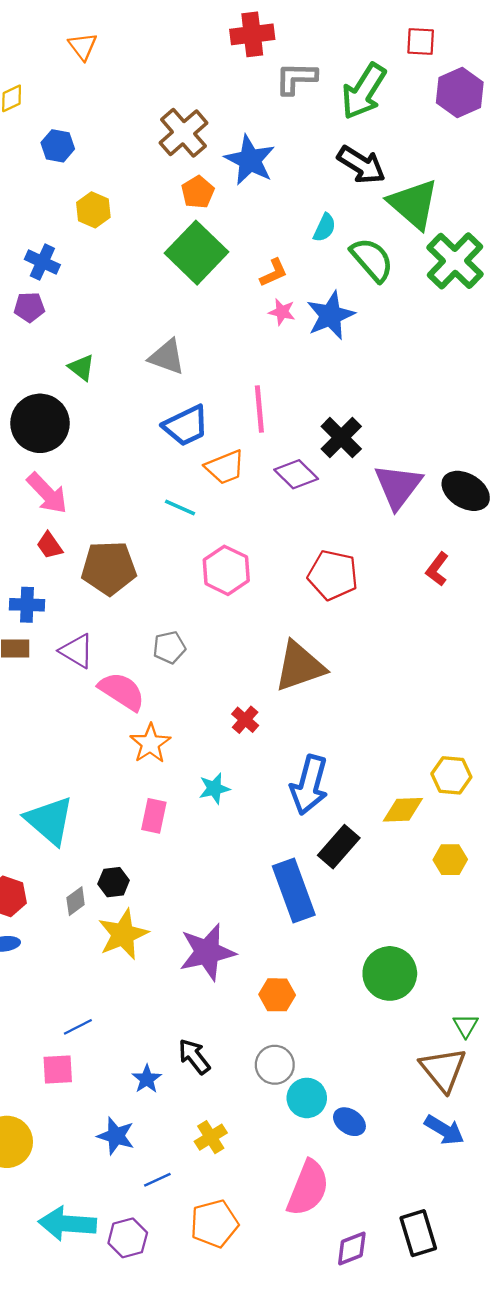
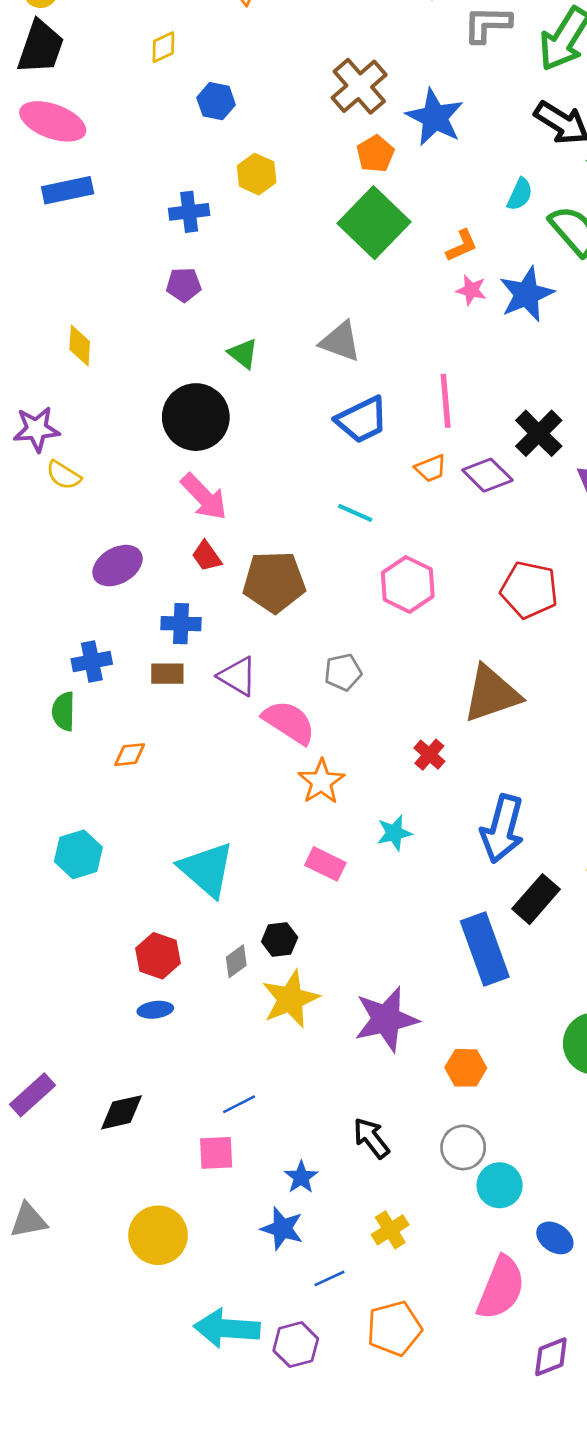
blue cross: (42, 262) -> (189, 212), moved, turned -32
orange trapezoid: (225, 467) -> (431, 468), moved, size x0.7
pink rectangle: (154, 816) -> (325, 864), turned -76
blue star: (147, 1079) -> (301, 1177), moved
blue ellipse: (349, 1122) -> (555, 1238), moved

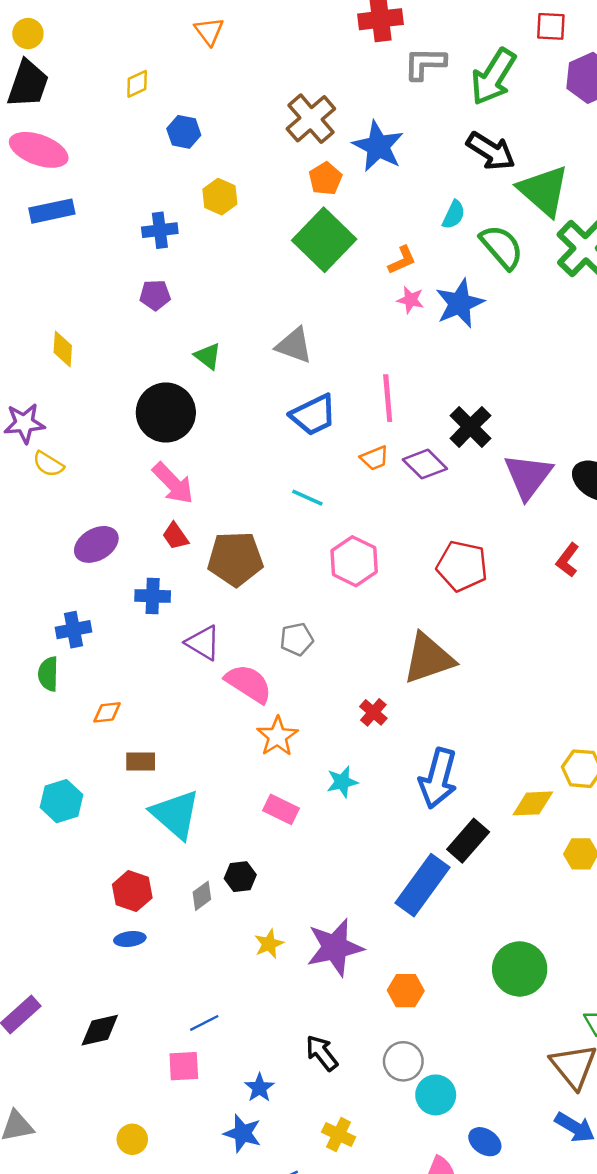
brown rectangle: (167, 674) -> (141, 762), moved
blue rectangle: (485, 949) -> (422, 885), turned 56
yellow star: (290, 999) -> (269, 944), moved, size x0.6
yellow cross: (390, 1230) -> (339, 1134), turned -32
yellow circle: (158, 1235) -> (132, 1139), size x0.6

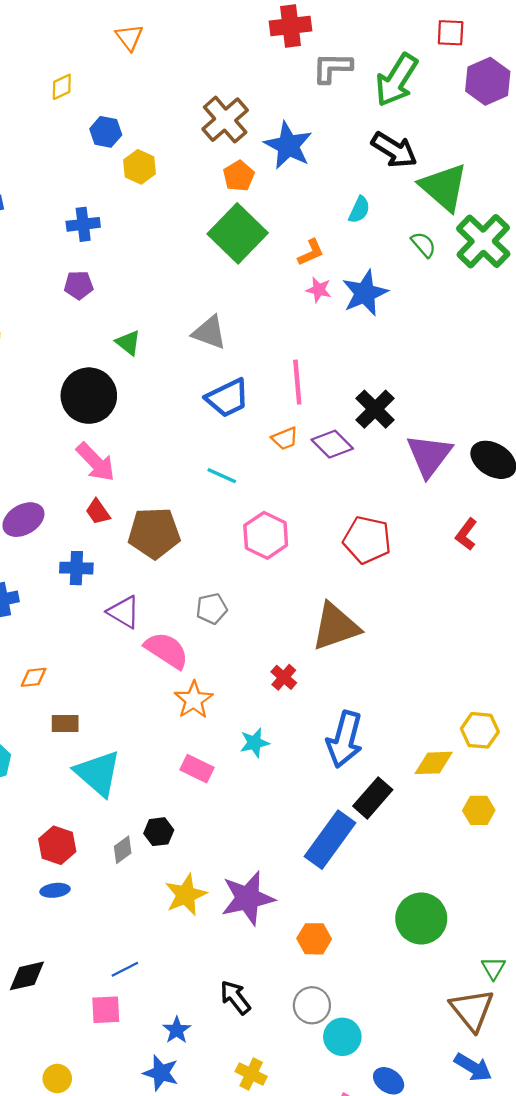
yellow hexagon: (220, 197) -> (140, 167), moved
green semicircle: (502, 247) -> (423, 245), moved, size x0.6
yellow star: (269, 944) -> (186, 895), size x1.5

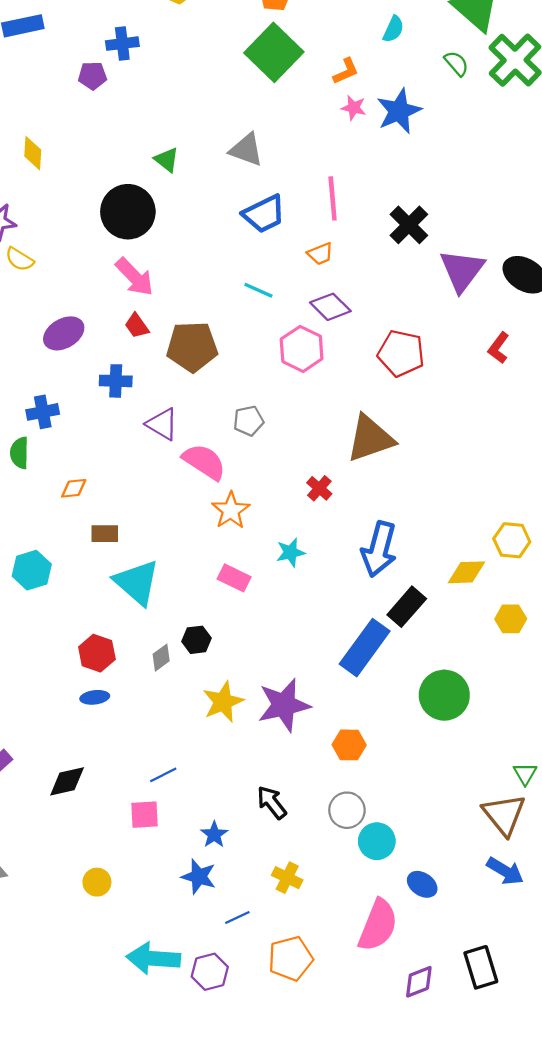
purple pentagon: (79, 285) -> (92, 76), moved
purple diamond: (332, 444) -> (330, 307), moved
green circle: (421, 918) -> (444, 695), moved

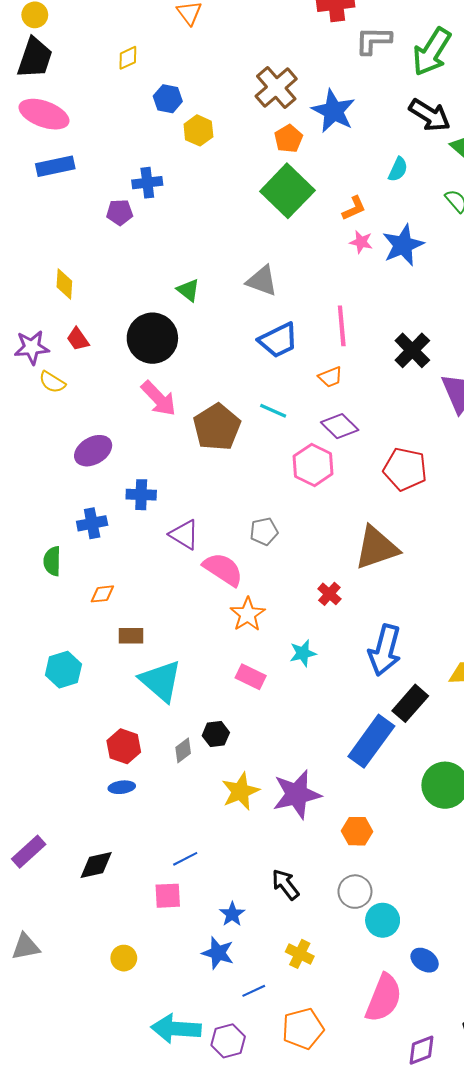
red trapezoid: (137, 326) -> (78, 339), moved
brown pentagon: (192, 347) -> (217, 427), moved, turned -30
blue cross: (43, 412) -> (92, 523), moved

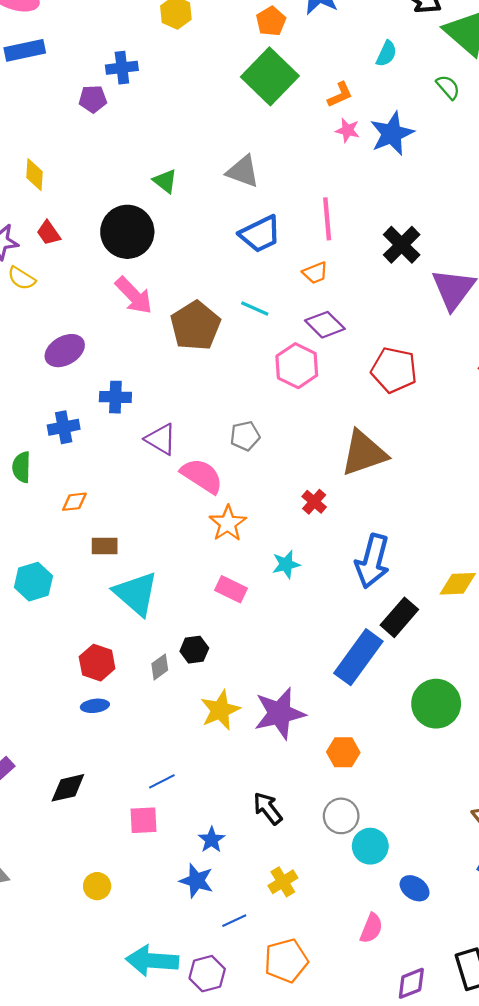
yellow cross: (300, 954) -> (283, 882), turned 32
pink semicircle: (384, 998) -> (371, 928), size x0.6

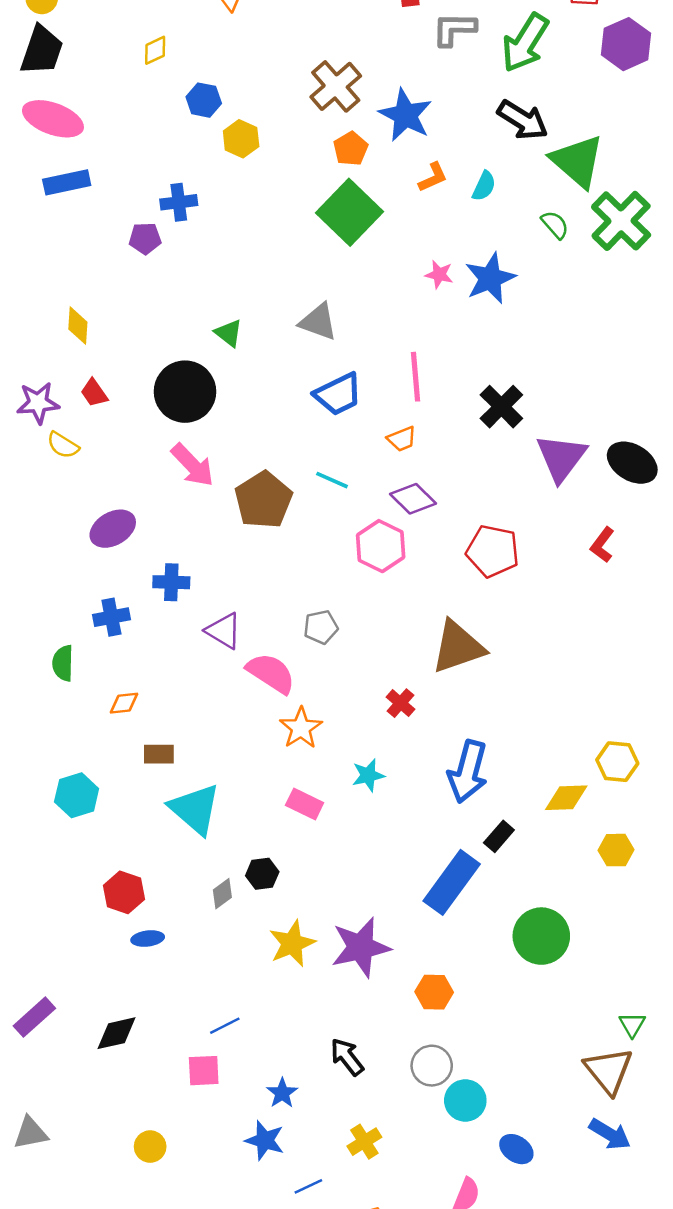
orange L-shape: (340, 95) -> (433, 177), moved
black rectangle: (399, 617) -> (499, 836), size x0.7
red hexagon: (97, 663) -> (124, 892), moved

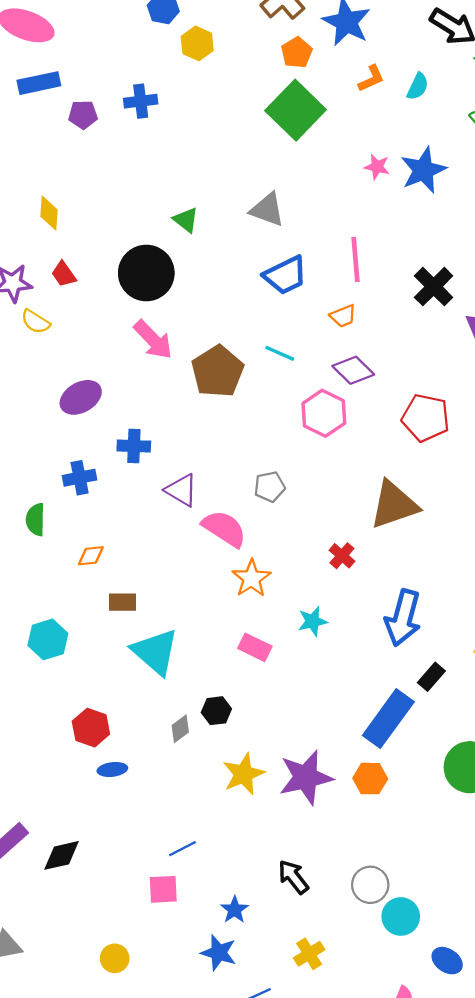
purple pentagon: (145, 238) -> (83, 115), moved
orange hexagon: (434, 992) -> (370, 779), moved
black diamond: (116, 1033) -> (61, 855), moved

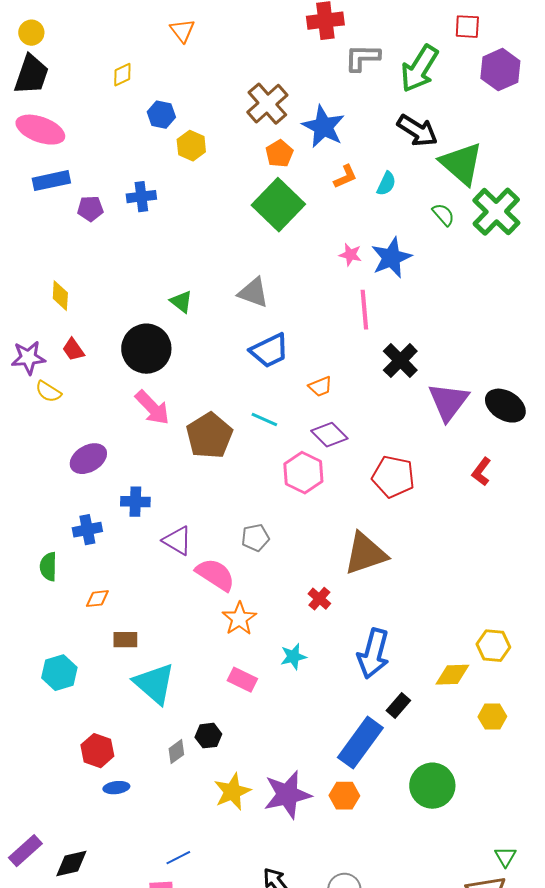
pink line: (356, 259) -> (364, 310), moved

